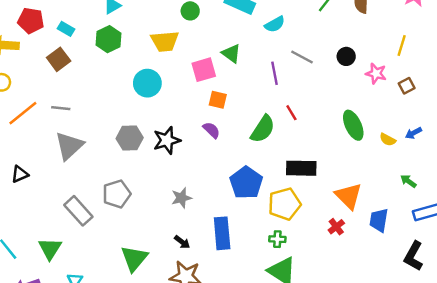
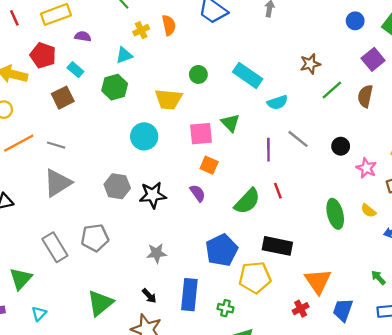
yellow semicircle: (388, 140) -> (368, 211), moved
green cross: (277, 239) -> (225, 308), moved

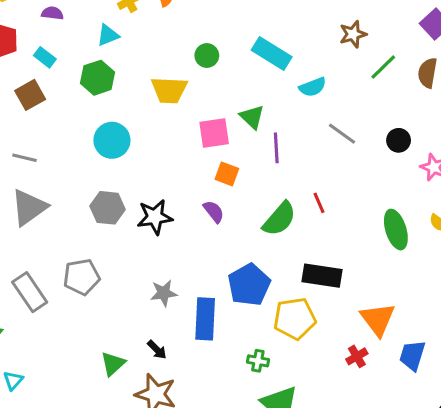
cyan circle: (144, 136) -> (112, 140), moved
purple line: (268, 150) -> (276, 148), moved
blue rectangle: (189, 295) -> (205, 319), moved
green triangle: (100, 303) -> (113, 364), moved, size x0.7

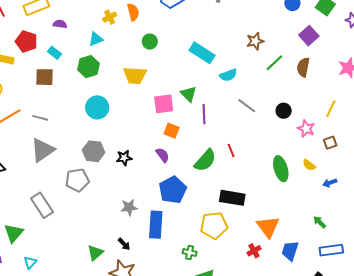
green circle: (207, 56) -> (150, 42), moved
brown square: (30, 95) -> (45, 77), turned 30
black star: (155, 217) -> (124, 158), size x0.7
gray pentagon: (82, 277) -> (77, 180), moved
blue pentagon: (249, 285) -> (173, 190), moved

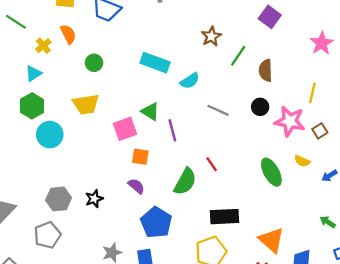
brown semicircle: (303, 67) -> (265, 70), moved
cyan circle: (97, 107) -> (50, 135), moved
pink star: (306, 129) -> (290, 121), size x1.5

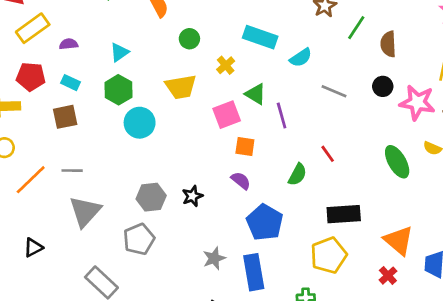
yellow cross: (43, 46) -> (226, 65), moved
green semicircle: (185, 182) -> (297, 175), size x0.7

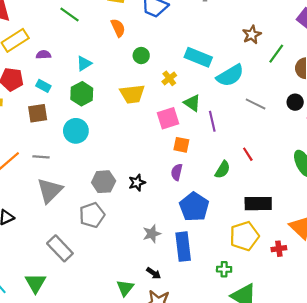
cyan semicircle: (301, 58) -> (230, 75), size x1.5
cyan circle: (140, 123) -> (76, 131), moved
purple semicircle: (241, 181) -> (177, 172), turned -119
red cross: (388, 276) -> (279, 249), moved, turned 32

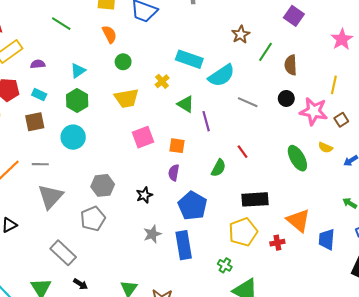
green circle: (141, 56) -> (123, 62), moved
pink square: (168, 118) -> (143, 137), moved
black star: (137, 183) -> (144, 195), moved
green cross: (224, 269) -> (225, 265), turned 32
black arrow: (154, 273) -> (81, 284), moved

